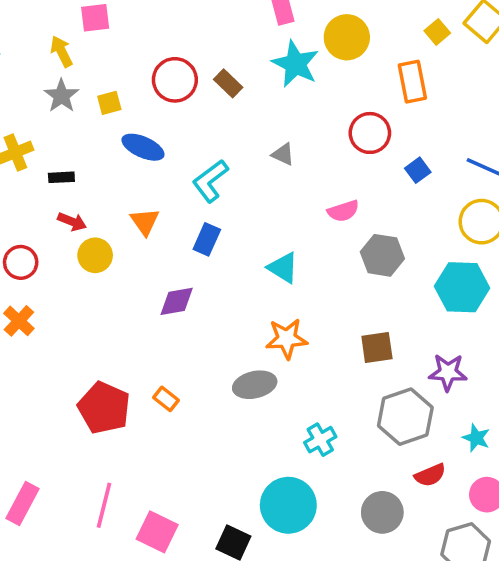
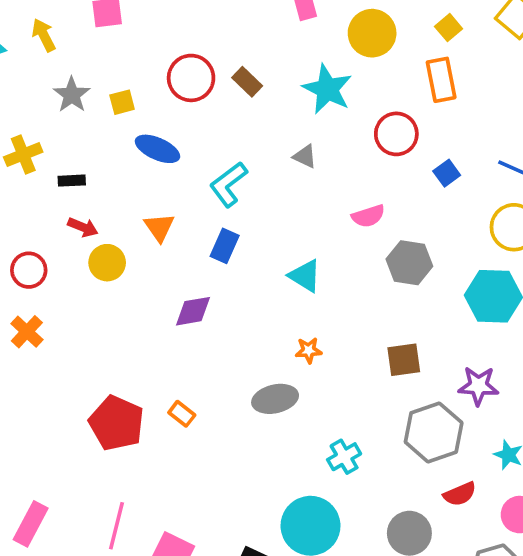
yellow square: (437, 32) -> (449, 28), moved
yellow arrow: (61, 51) -> (44, 35), moved
cyan star: (295, 64) -> (327, 89), moved
orange star: (287, 339) -> (309, 350), size x0.6

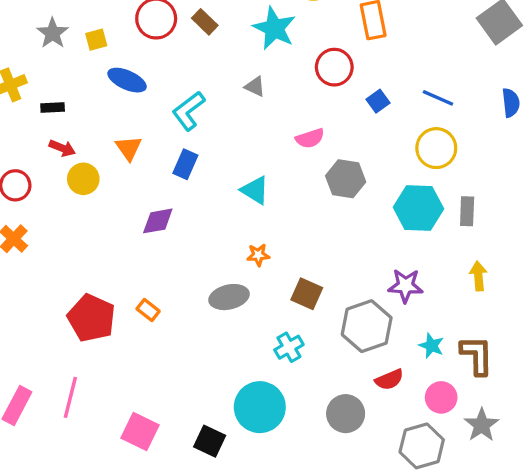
brown square: (404, 360) -> (307, 294), moved, turned 32
pink line: (116, 526) -> (70, 397), moved

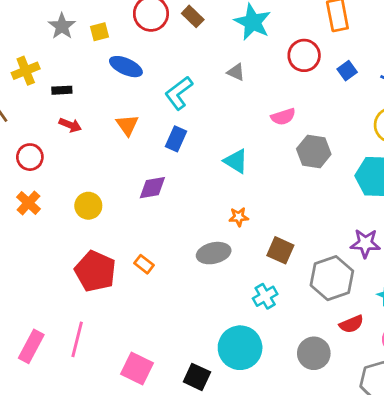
blue square: (378, 101) -> (347, 71), moved
yellow circle: (83, 179) -> (88, 206), moved

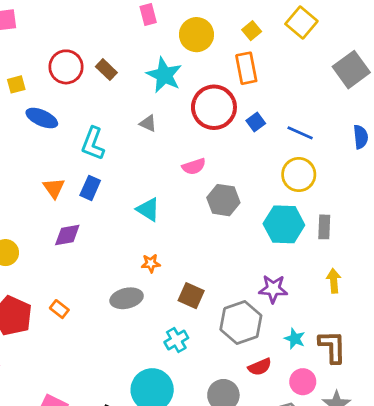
red circle: (304, 55) -> (214, 107), size x1.4
cyan L-shape: (179, 93) -> (93, 144), turned -32
orange triangle: (127, 125) -> (54, 188), moved

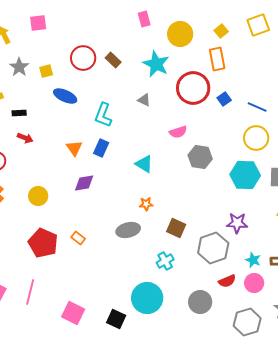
yellow square: (301, 23) -> (258, 25), turned 30
pink circle: (303, 382) -> (254, 283), moved

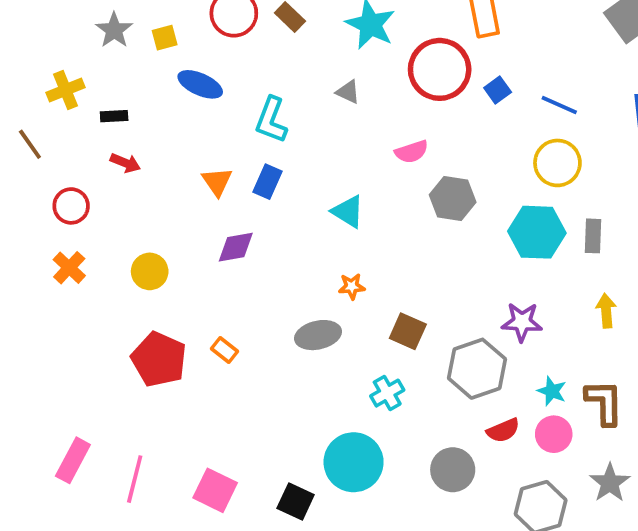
pink line: (30, 292) -> (135, 479), moved

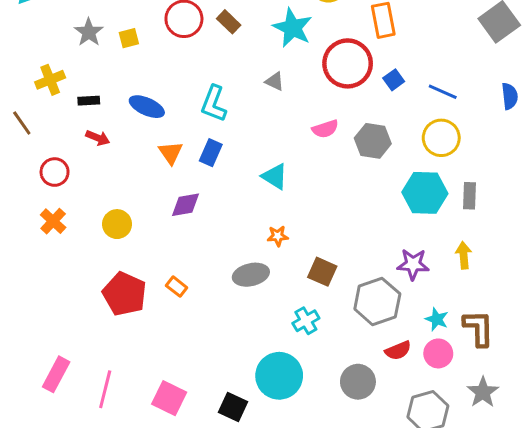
blue ellipse: (200, 84) -> (147, 107), moved
gray hexagon: (453, 198) -> (373, 141), moved
yellow arrow: (606, 311) -> (464, 255), moved

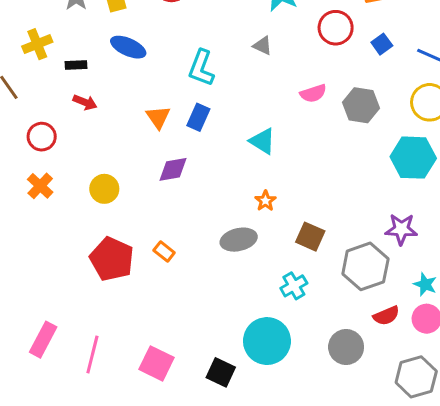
red circle: (348, 63) -> (336, 28), size x0.7
blue ellipse: (147, 107) -> (128, 47), moved
orange star: (278, 236) -> (265, 201), turned -30

